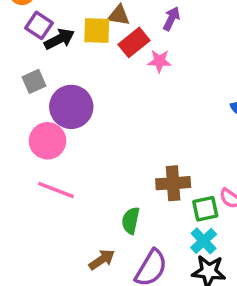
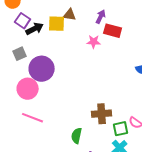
red rectangle: (134, 42) -> (113, 31), moved, turned 54

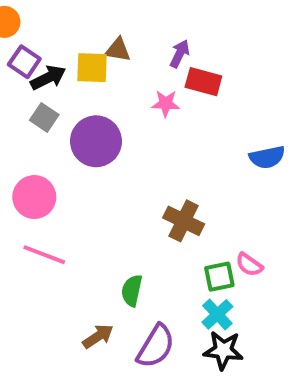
gray square: (20, 54) -> (44, 117), moved, turned -32
purple circle: (42, 69) -> (96, 141), moved
brown cross: (102, 114) -> (184, 221), moved, turned 30

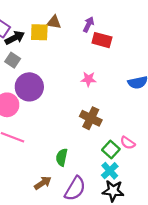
pink star: (166, 103) -> (89, 79), moved
purple circle: (96, 141) -> (29, 87), moved
green square: (219, 277) -> (111, 149), turned -36

